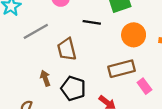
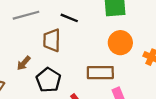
black line: (92, 22) -> (69, 18), moved
brown arrow: (45, 78) -> (24, 63), turned -133

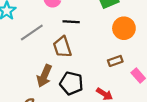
brown arrow: (24, 63) -> (44, 76), size x1.5
brown rectangle: (100, 73) -> (115, 61), size x0.6

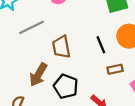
black line: (71, 22) -> (101, 45), moved, turned 56

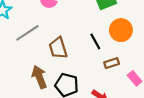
brown arrow: (38, 75) -> (39, 77), turned 135

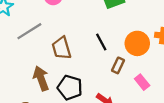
orange circle: (121, 30) -> (137, 43), moved
brown rectangle: (112, 63) -> (118, 65), turned -48

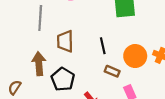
gray line: (29, 31) -> (40, 18), turned -70
brown rectangle: (118, 65) -> (112, 71), turned 72

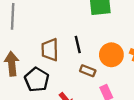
brown trapezoid: (65, 41) -> (50, 50), moved

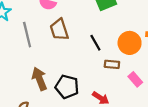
brown trapezoid: (50, 50) -> (59, 30), moved

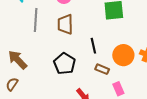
brown arrow: (39, 79) -> (18, 60), moved, turned -40
black pentagon: (67, 87) -> (65, 64), moved

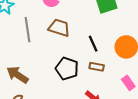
brown trapezoid: (65, 24) -> (59, 28), turned 120
brown rectangle: (102, 69) -> (97, 67), moved

